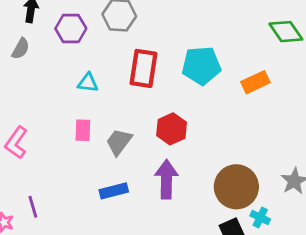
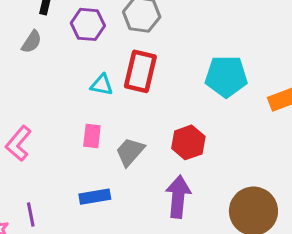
red rectangle: (143, 68) -> (140, 71), moved
blue rectangle: (114, 191) -> (95, 197), moved

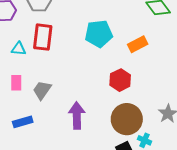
red hexagon: (188, 142) -> (120, 80), moved

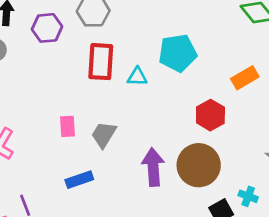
orange rectangle: (138, 44) -> (245, 78), moved
cyan triangle: (19, 49) -> (137, 77), moved
brown circle: (127, 119) -> (199, 165), moved

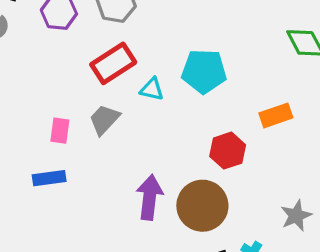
red rectangle: (101, 62) -> (113, 63), turned 42
gray trapezoid: (104, 135) -> (104, 120), moved
blue rectangle: (79, 180) -> (49, 178), moved

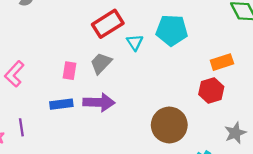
cyan triangle: (152, 89) -> (135, 42), turned 42
red hexagon: (228, 151) -> (211, 90), moved
purple arrow: (150, 197) -> (99, 102), moved, turned 84

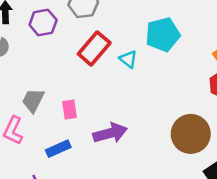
gray trapezoid: (101, 63) -> (33, 100), moved
blue rectangle: (61, 104) -> (58, 149), moved

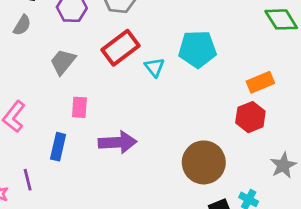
gray trapezoid: (33, 100) -> (63, 62), moved
blue rectangle: (58, 149) -> (58, 147), turned -65

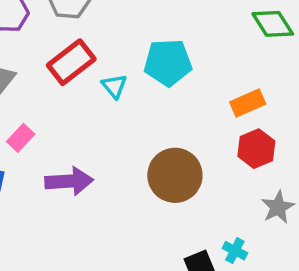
pink rectangle: (79, 107) -> (21, 138), turned 40
red hexagon: (250, 117) -> (256, 149), moved
brown circle: (204, 162) -> (175, 175), moved

